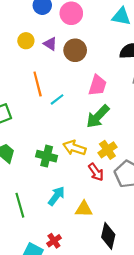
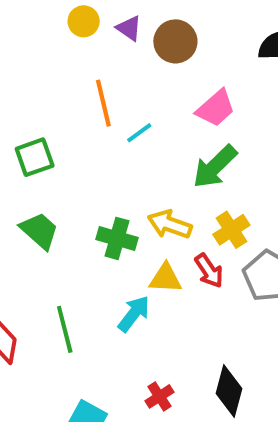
pink trapezoid: (97, 85) -> (216, 108), turned 30
yellow triangle: (84, 209) -> (165, 278), moved
red cross: (54, 241) -> (159, 396), moved

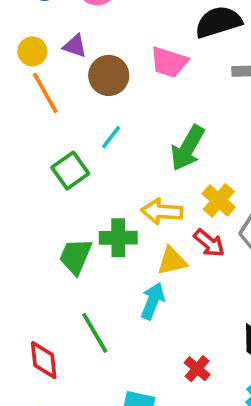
brown circle: (175, 41) -> (109, 75), moved
orange line: (103, 103) -> (45, 93), moved
pink trapezoid: (216, 108) -> (169, 62), moved, turned 75
green square: (35, 157) -> (70, 171), moved
green trapezoid: (39, 231) -> (76, 256), moved, turned -93

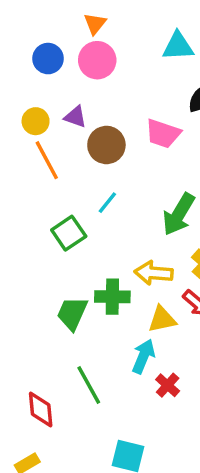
red cross: (197, 369) -> (168, 385), moved

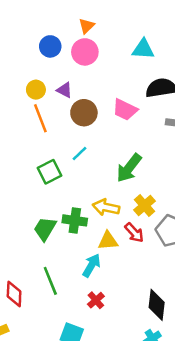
red cross: (168, 385) -> (96, 300), moved

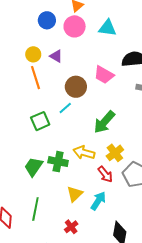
cyan triangle: (143, 49) -> (107, 28), moved
brown circle: (84, 113) -> (76, 87), moved
yellow triangle: (108, 241) -> (75, 194), moved, turned -42
cyan arrow: (91, 265) -> (98, 201), moved
green line: (50, 281) -> (35, 209), turned 30

